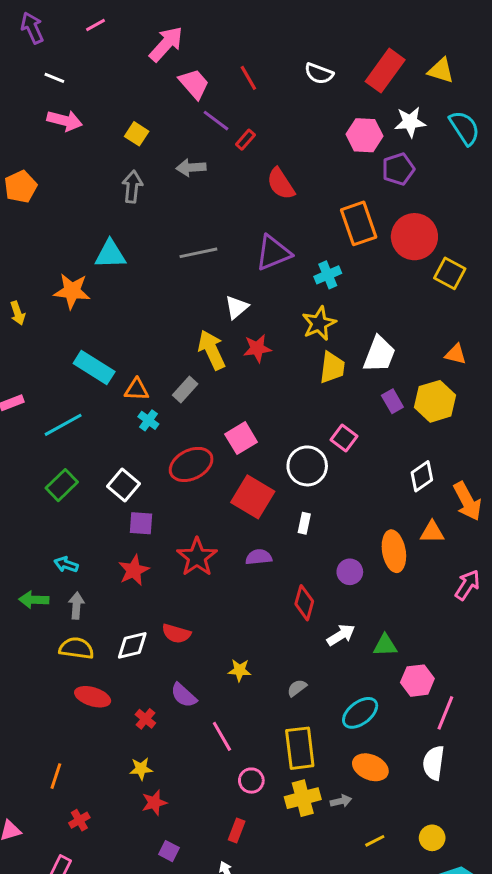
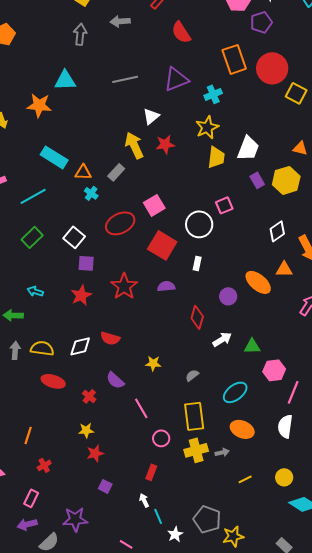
pink square: (344, 438) -> (224, 205), turned 30
orange ellipse: (394, 551) -> (258, 282), turned -40
gray arrow: (76, 606) -> (15, 350), moved

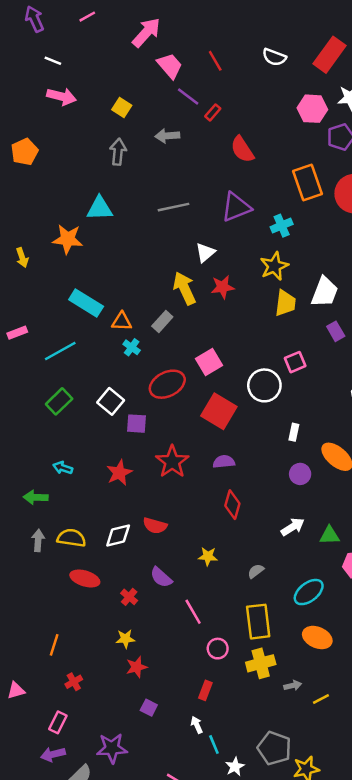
purple square: (86, 263) -> (137, 424), moved
white rectangle: (197, 263) -> (294, 432), moved
red diamond: (197, 317) -> (232, 505), moved
gray arrow: (222, 452) -> (293, 685), moved

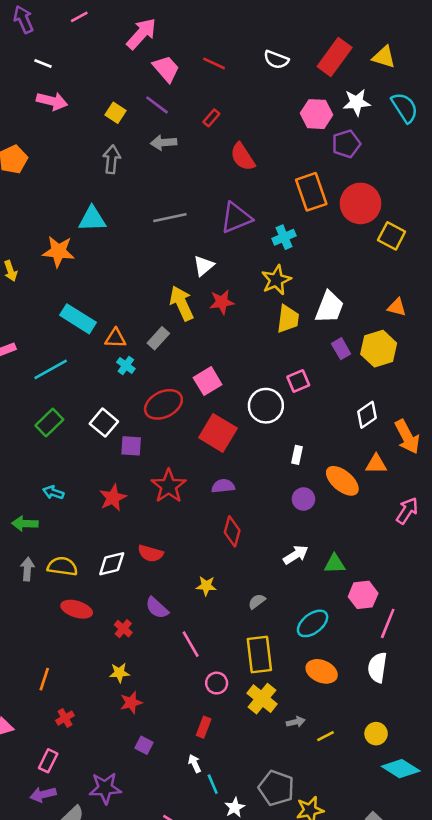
red line: (215, 61) -> (214, 63), turned -35
purple line: (188, 96) -> (157, 105), moved
yellow cross: (261, 663) -> (262, 699), turned -36

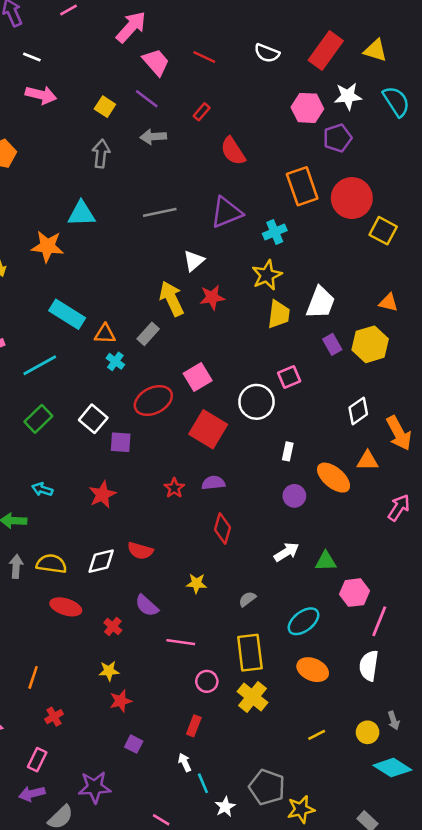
red star: (169, 486) -> (174, 488), moved, size x0.6
pink line: (191, 644) -> (181, 642), turned -52
gray arrow: (296, 722) -> (394, 721), moved, turned 84

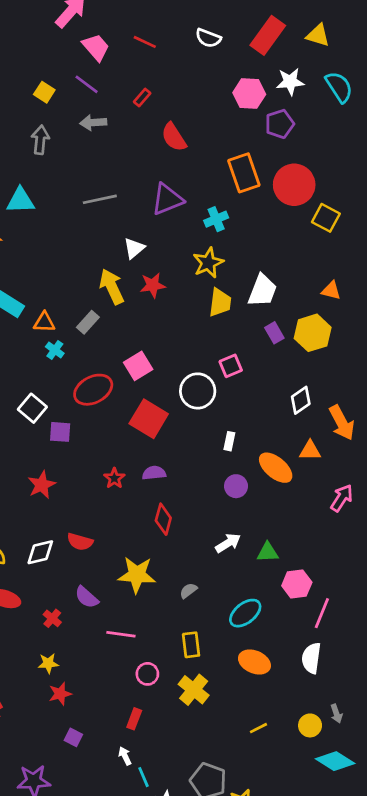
yellow star: (196, 583) -> (137, 575), size x1.8
yellow rectangle: (250, 653) -> (191, 645), size x0.7

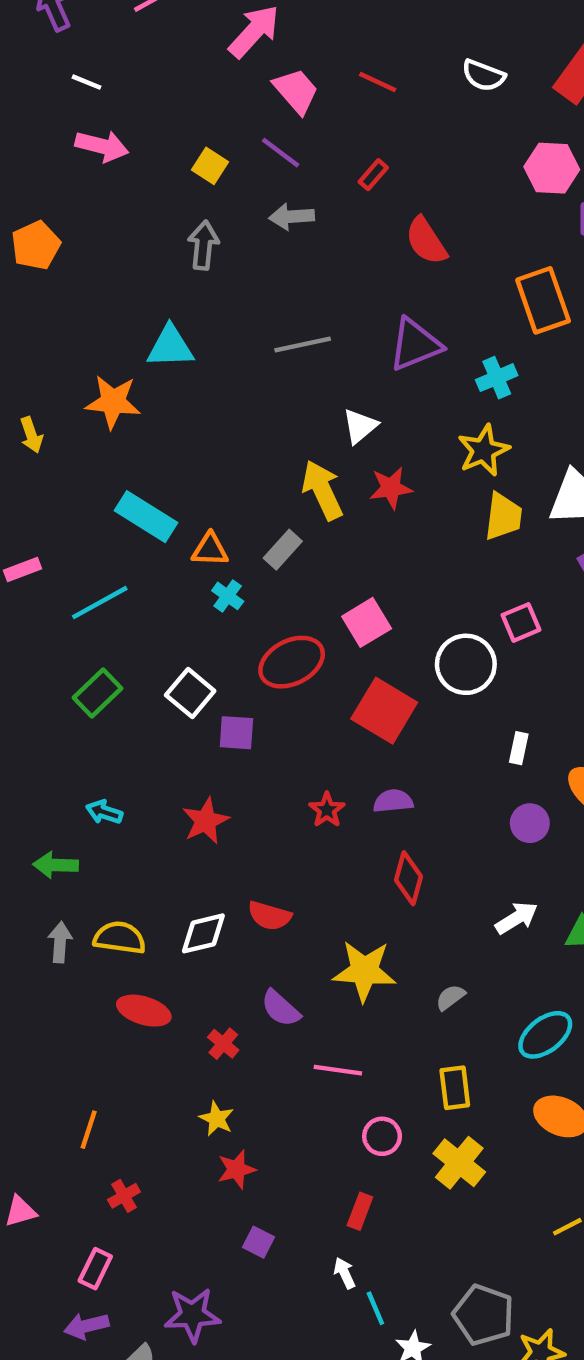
yellow star: (48, 663) -> (217, 1119), turned 30

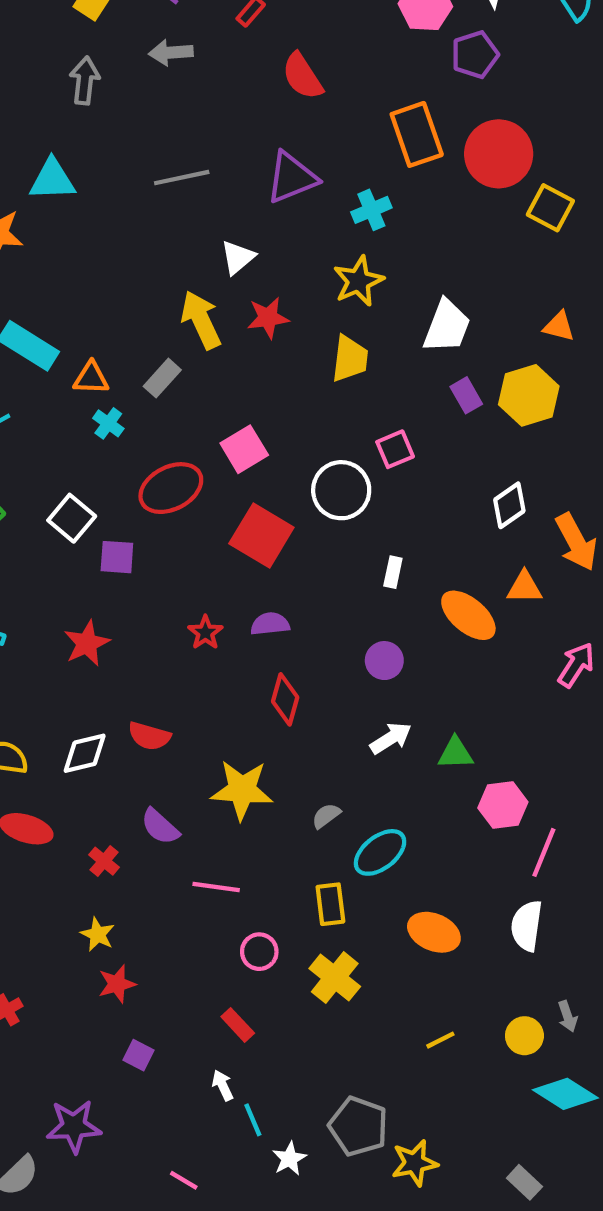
yellow trapezoid: (503, 517) -> (350, 359), moved
purple circle: (530, 823) -> (384, 661), moved
cyan ellipse: (545, 1035) -> (380, 852), moved
red rectangle: (360, 1211) -> (238, 1025), turned -64

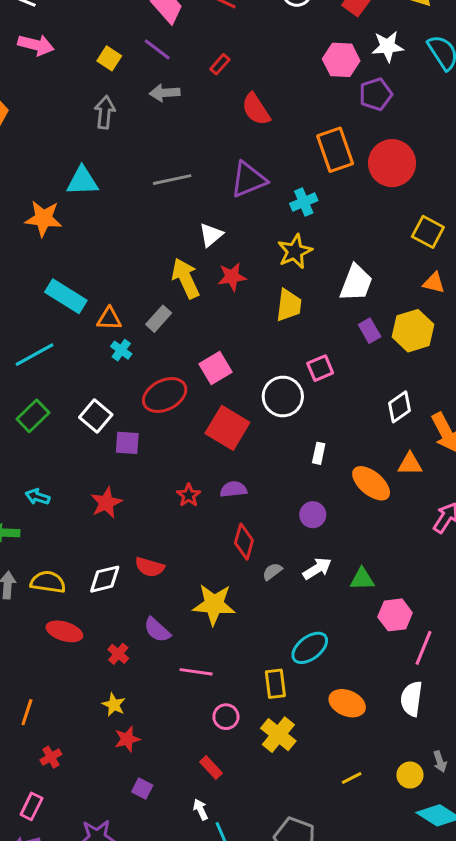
yellow square: (550, 208) -> (428, 232), moved
gray semicircle: (326, 816) -> (272, 572), moved

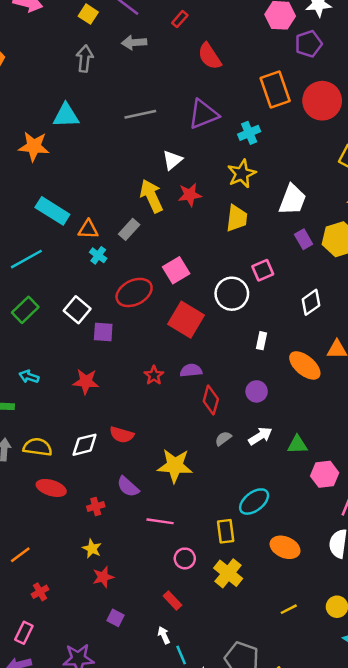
white diamond: (400, 407) -> (311, 302), moved
red star: (106, 503) -> (86, 382), turned 30
red diamond: (244, 542) -> (211, 400), moved
red cross: (118, 654) -> (96, 506), turned 35
orange line: (27, 712) -> (20, 555), turned 35

